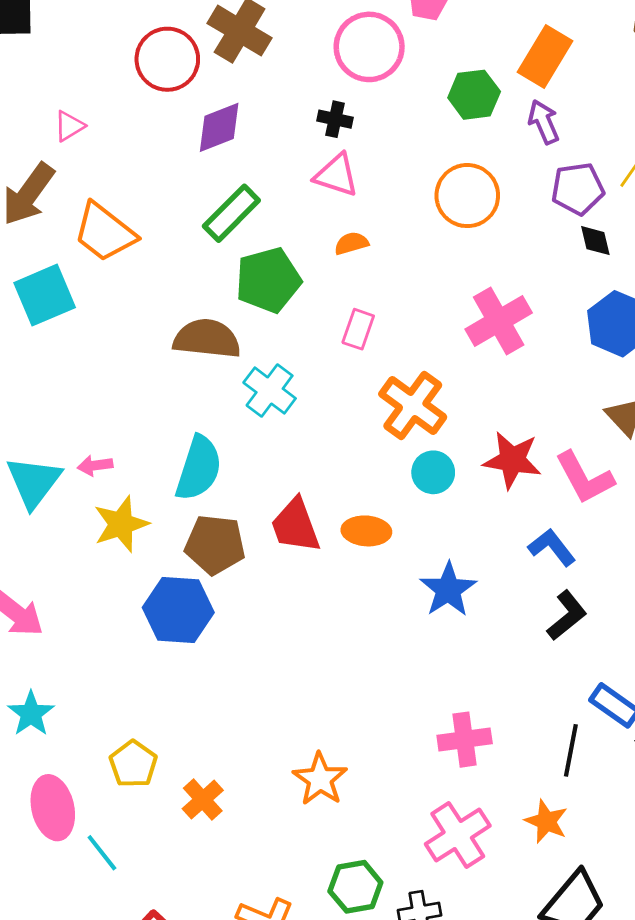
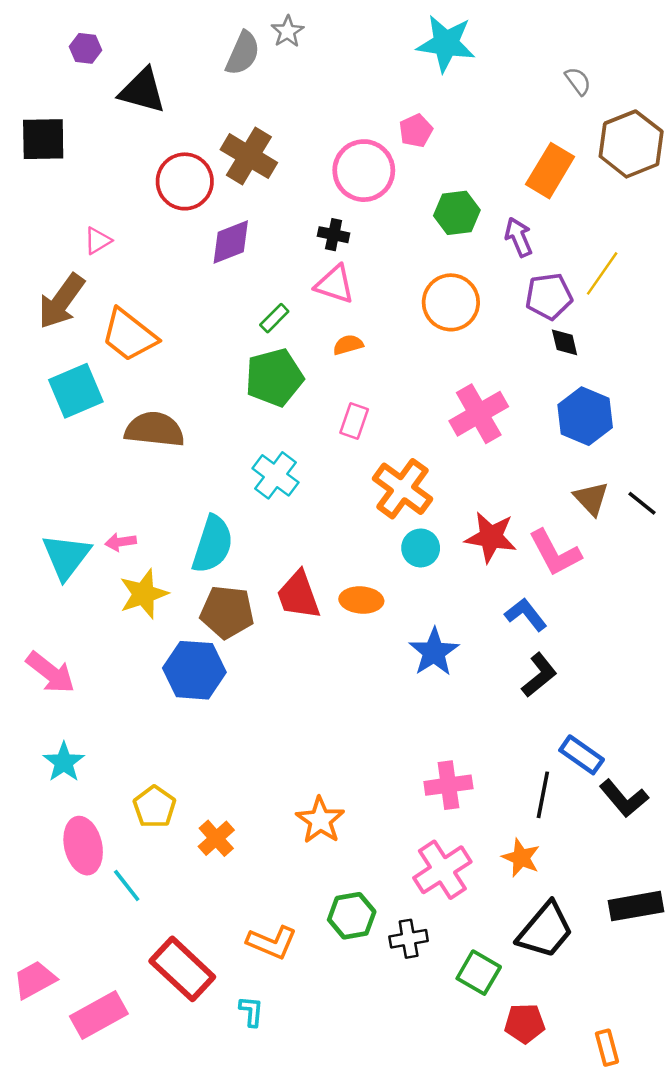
orange rectangle: (545, 56) -> (550, 171), moved
green rectangle: (231, 213) -> (274, 318), moved, size x0.6
brown semicircle: (207, 339) -> (154, 429), moved

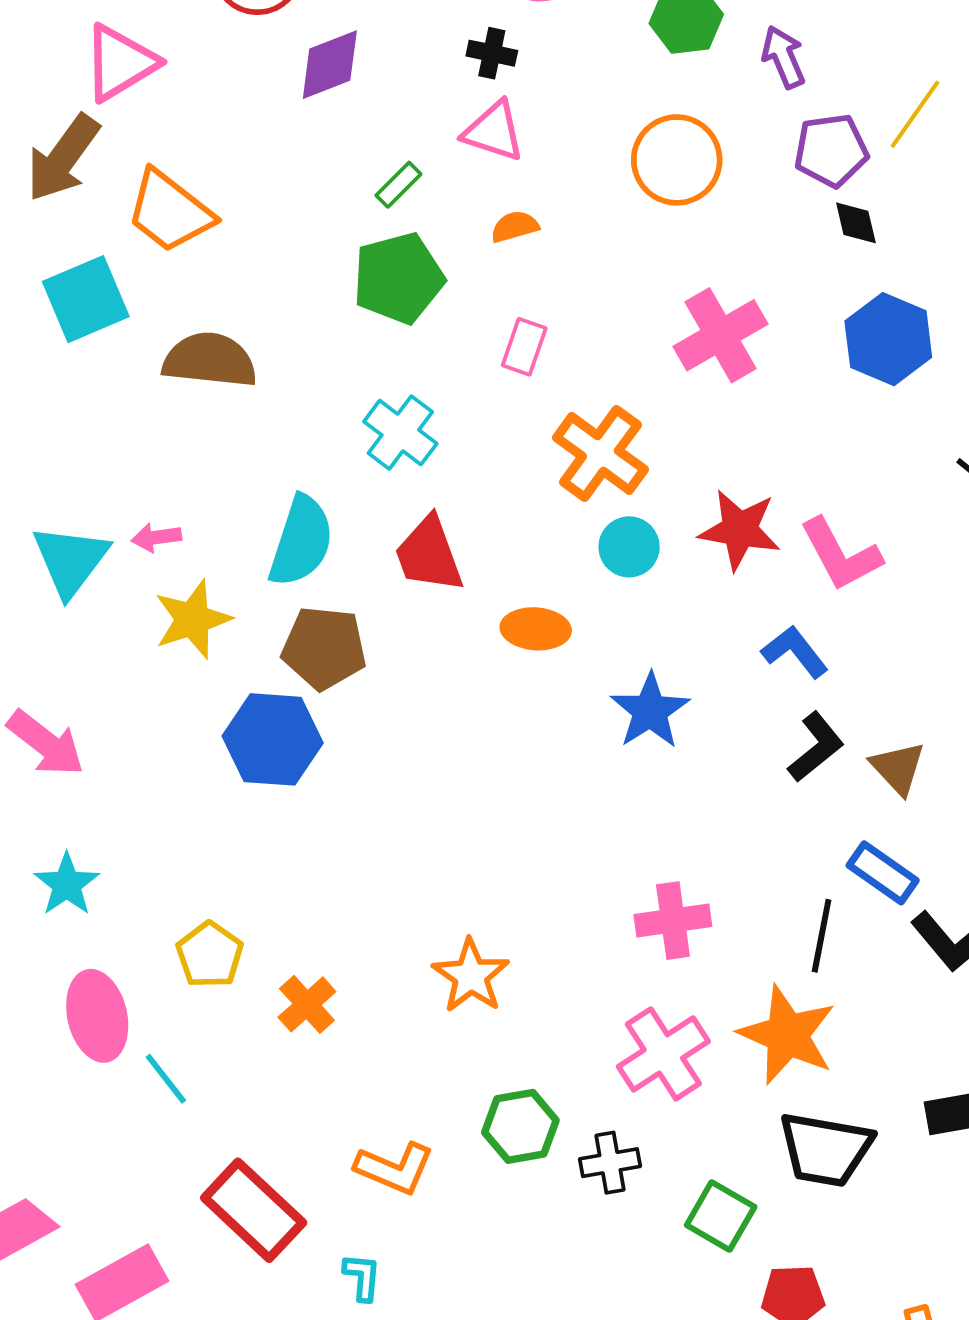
pink triangle: (98, 241) -> (120, 63), size x1.8
brown triangle: (591, 498) -> (898, 768), moved
red trapezoid: (298, 595) -> (429, 555), moved
orange star: (521, 858) -> (787, 1035), size x1.6
black trapezoid: (545, 930) -> (825, 1149), turned 60

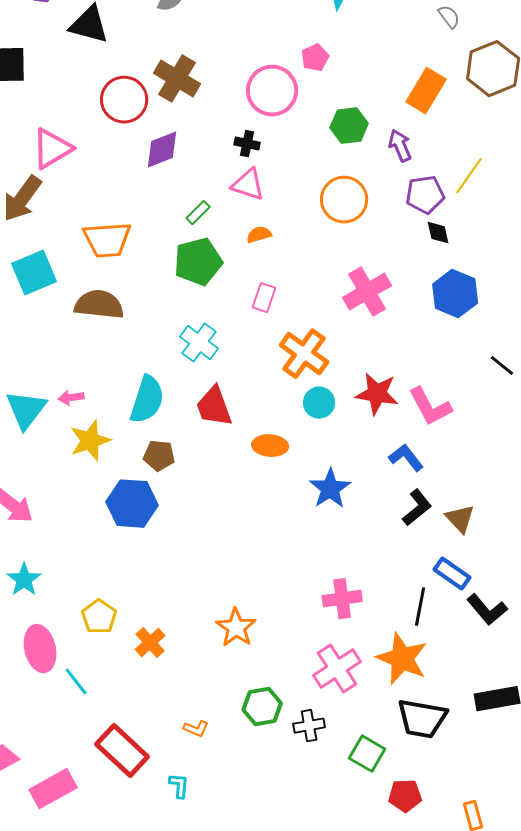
orange trapezoid: (170, 211) -> (107, 240), moved, turned -42
brown pentagon: (324, 648) -> (159, 456), size x0.7
orange L-shape: (395, 1168) -> (196, 729), size x0.6

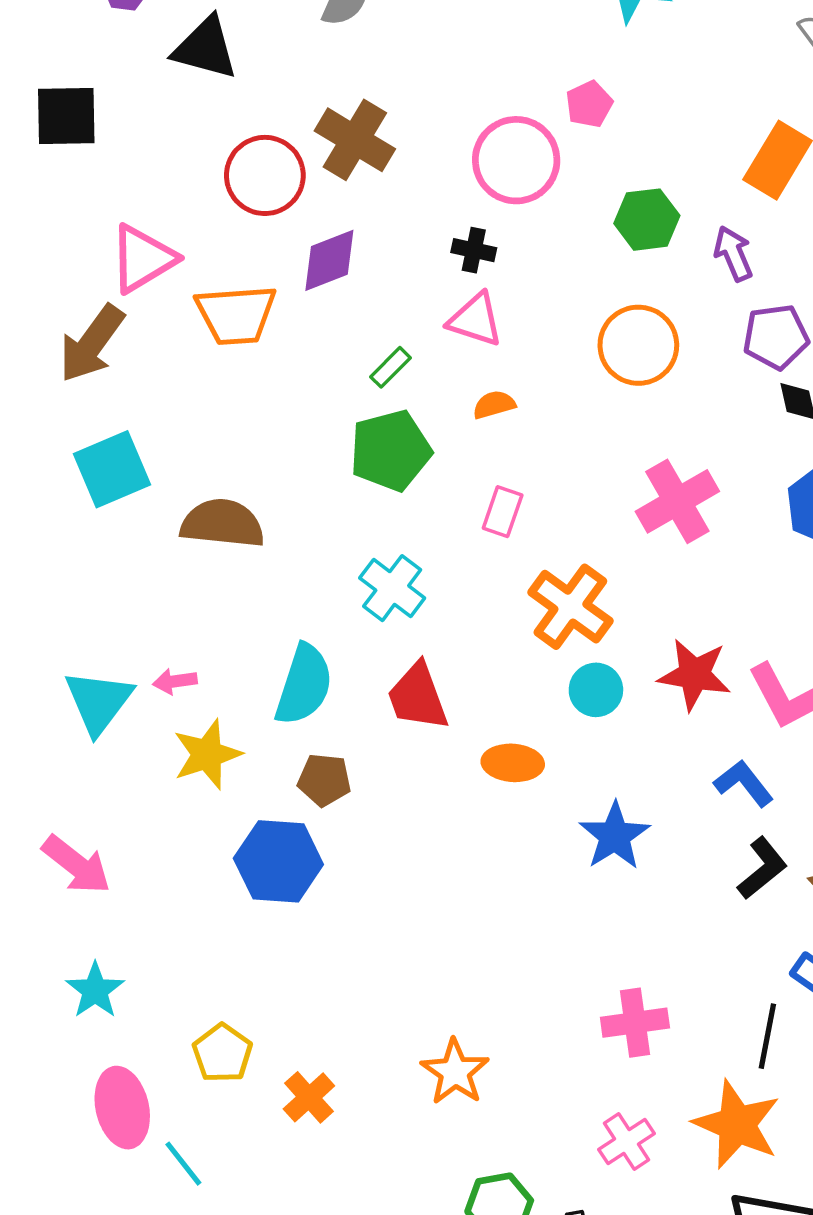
orange trapezoid: (107, 240) -> (236, 315), moved
pink cross: (337, 669) -> (626, 1141), size x0.7

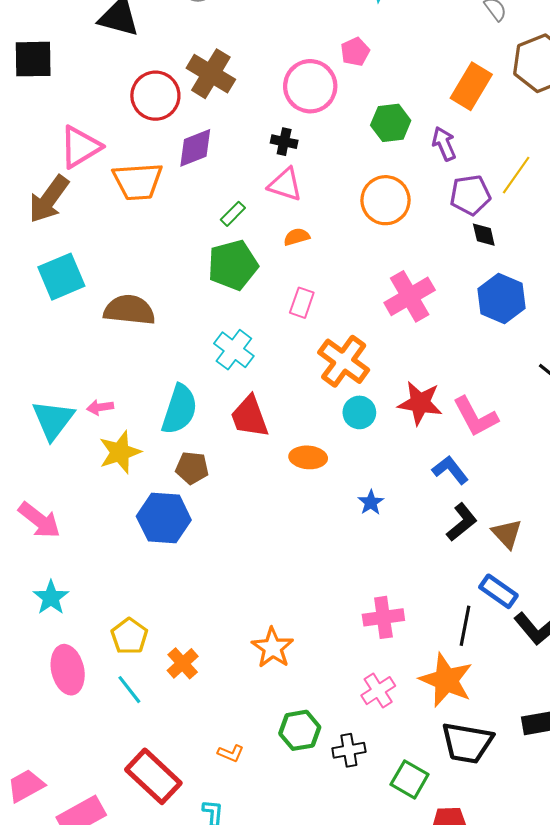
blue star: (615, 836) -> (371, 502), size x0.6
cyan line: (183, 1164) -> (129, 690), moved

